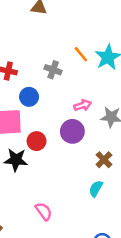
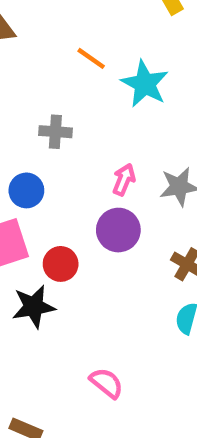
orange line: (81, 54) -> (91, 58), moved
pink arrow: (83, 105) -> (124, 180), turned -35

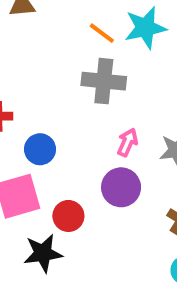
cyan star: (145, 84) -> (145, 28), moved, turned 30
gray cross: (55, 132) -> (104, 81), moved, size x1.5

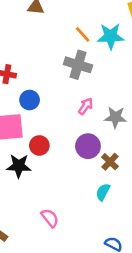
purple circle: (121, 187) -> (88, 146), moved

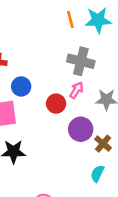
orange line: (83, 34) -> (70, 20), turned 30
gray cross: (78, 65) -> (81, 61), moved
red circle: (39, 145) -> (56, 104), moved

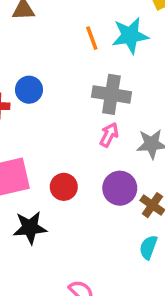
blue circle: (21, 86) -> (29, 90), moved
red circle: (56, 104) -> (64, 187), moved

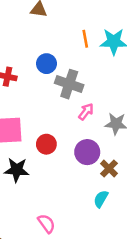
blue circle: (29, 90) -> (46, 64), moved
gray cross: (111, 94) -> (69, 84), moved

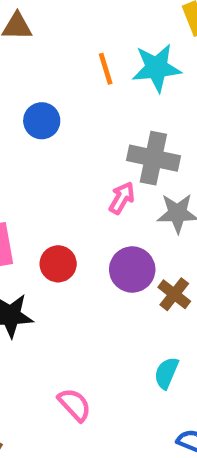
gray cross: (69, 84) -> (153, 158), moved
cyan semicircle: (101, 199) -> (166, 373), moved

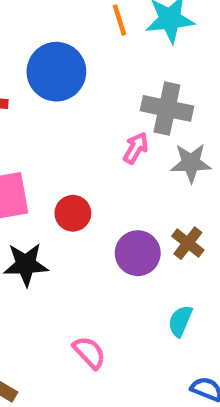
blue circle: (42, 121) -> (56, 72), size x1.6
purple circle: (132, 270) -> (138, 253), moved

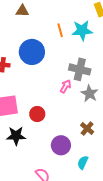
gray star: (191, 163) -> (89, 94), turned 30
purple circle: (138, 253) -> (61, 145), moved

